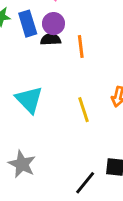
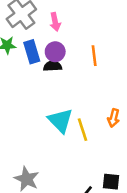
orange line: (81, 47) -> (94, 56), moved
cyan triangle: (29, 100) -> (60, 121), moved

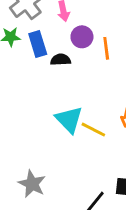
purple circle: (55, 52) -> (82, 37), moved
yellow line: (82, 130) -> (93, 130), turned -45

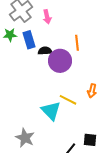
purple circle: (82, 37) -> (60, 61), moved, size x1.5
cyan triangle: (69, 120) -> (51, 111), moved

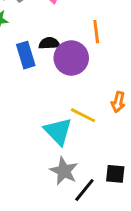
blue rectangle: (29, 40) -> (26, 55), moved
gray star: (25, 138) -> (64, 171), moved

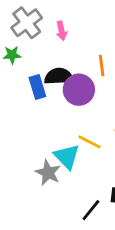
black semicircle: (49, 43) -> (59, 76), size x1.5
gray star: (64, 171) -> (48, 173), moved

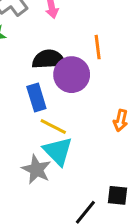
blue rectangle: (37, 87) -> (36, 98), moved
yellow line: (90, 142) -> (53, 127), moved

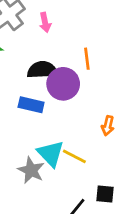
blue rectangle: (36, 98) -> (31, 105), turned -60
yellow line: (53, 127) -> (74, 156), moved

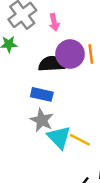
purple circle: (63, 84) -> (70, 54), moved
gray star: (31, 170) -> (42, 120), moved

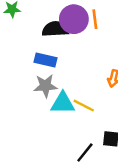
gray star: (42, 120) -> (45, 86), turned -30
cyan triangle: (59, 137) -> (63, 103), turned -45

